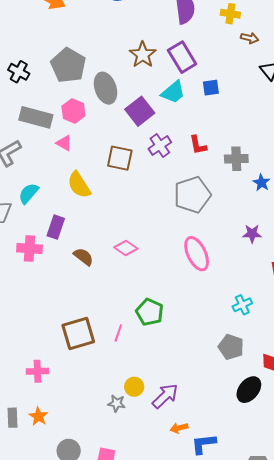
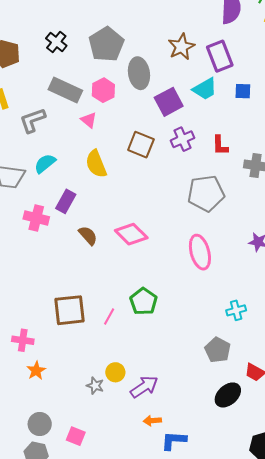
pink diamond: (126, 248) -> (131, 234), size x1.4
orange star: (38, 416) -> (36, 371), moved

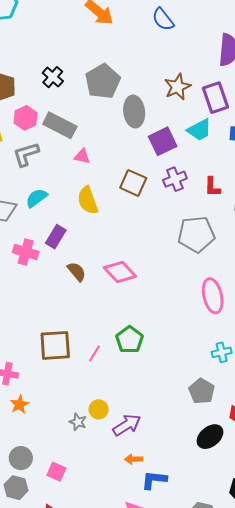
pink hexagon: (103, 90) -> (25, 118), moved
pink triangle: (89, 120) -> (82, 156), turned -30
pink ellipse: (200, 252) -> (213, 296), moved

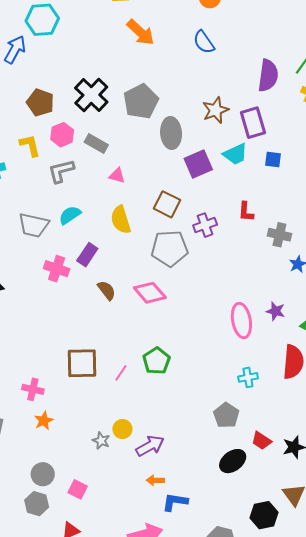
black cross: (53, 77) -> (91, 95), size x1.6
gray rectangle: (60, 125) -> (96, 144), size x0.7
purple cross: (175, 179) -> (205, 225), moved
gray pentagon: (196, 234) -> (170, 248), moved

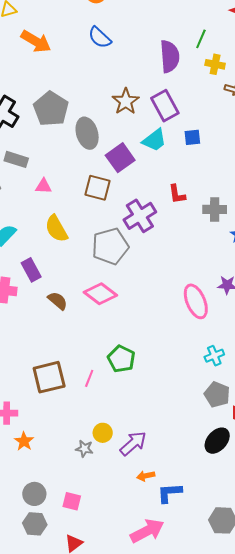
brown square: (167, 204) -> (98, 188), moved
purple cross: (205, 225) -> (140, 216), size x1.4
purple rectangle: (87, 255) -> (31, 270), turned -50
gray pentagon: (226, 415) -> (217, 395), moved

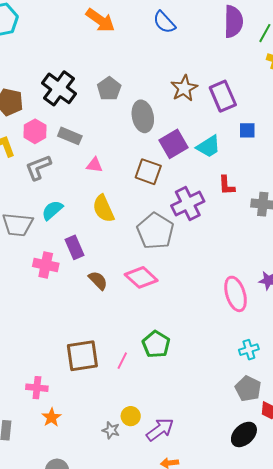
purple semicircle: (170, 56) -> (233, 22), moved
gray pentagon: (51, 109) -> (109, 89), size x0.7
cyan trapezoid: (154, 140) -> (208, 146), moved
gray pentagon: (110, 246) -> (155, 231), turned -30

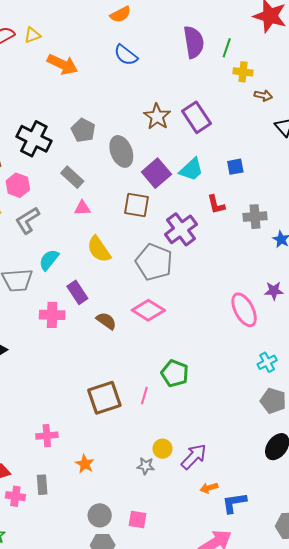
blue square: (247, 130) -> (235, 167), moved
gray rectangle: (70, 136) -> (72, 177), moved, turned 30
pink cross: (37, 388) -> (47, 436), moved

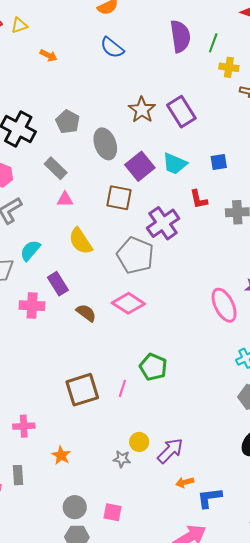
orange arrow: (62, 64) -> (49, 55), size x0.6
cyan trapezoid: (191, 169) -> (175, 164), turned 64

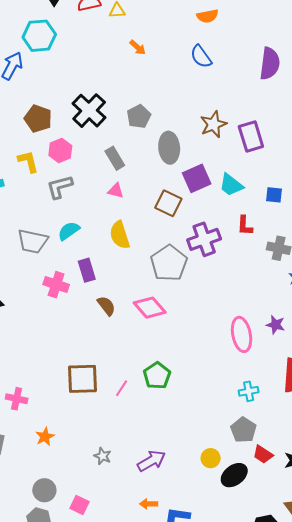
yellow circle: (139, 442) -> (211, 458), moved
orange arrow: (185, 482) -> (149, 504), moved

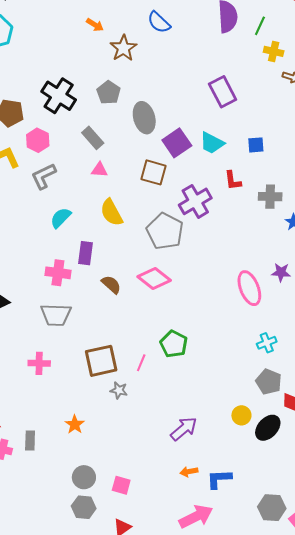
brown star: (213, 124) -> (123, 48), moved
gray trapezoid: (33, 241) -> (56, 315), moved
purple rectangle: (87, 270) -> (85, 253), turned 35
pink cross: (17, 399) -> (39, 363), moved
gray star: (103, 456) -> (119, 390), moved

